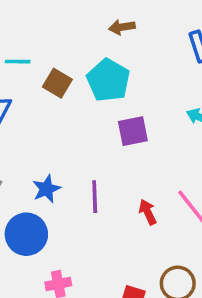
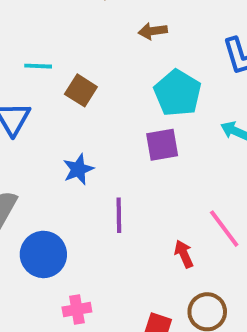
cyan pentagon: (108, 80) -> (178, 93), moved
blue star: (47, 189) -> (78, 169), moved
red arrow: (148, 212) -> (184, 254), moved

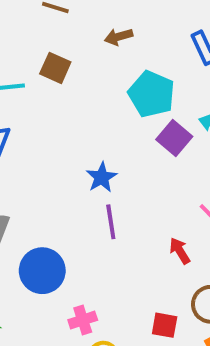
brown square: (81, 90) -> (55, 68), moved
purple square: (162, 145) -> (174, 138), moved, turned -32
blue star: (78, 169) -> (102, 177), moved

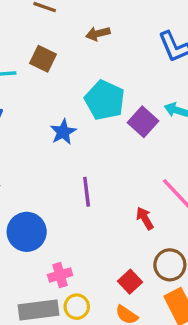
cyan pentagon: (151, 94) -> (105, 100), moved
blue star: (102, 177) -> (63, 132), moved
red square: (165, 325) -> (130, 282), turned 35

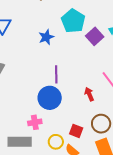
blue circle: (27, 232) -> (50, 98), moved
red square: (130, 282) -> (76, 131), turned -32
yellow circle: (77, 307) -> (56, 142), moved

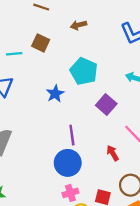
purple square: (95, 36) -> (106, 105), moved
pink cross: (35, 122) -> (70, 193), moved

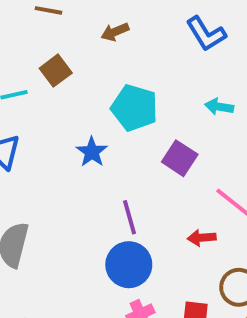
brown square: (41, 43) -> (56, 71), turned 36
red arrow: (113, 153) -> (202, 238), turned -56

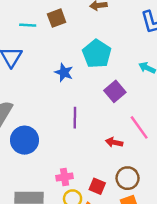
blue star: (92, 152) -> (64, 72), turned -30
blue circle: (129, 265) -> (25, 140), moved

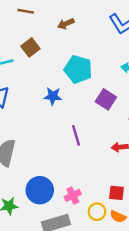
blue circle: (25, 140) -> (40, 190), moved
pink cross: (65, 177) -> (73, 195), moved

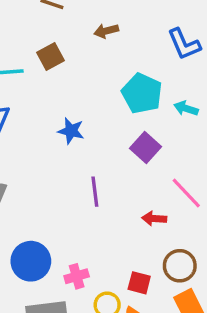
cyan pentagon: (78, 69) -> (142, 93), moved

